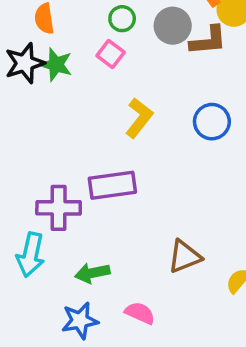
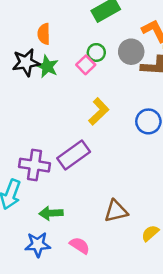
green circle: (122, 19) -> (96, 52), moved
purple rectangle: (112, 185) -> (74, 155), turned -36

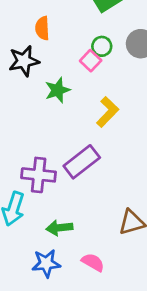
green star: (47, 67) -> (58, 90), moved, turned 30

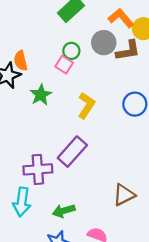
orange semicircle: (42, 28) -> (21, 61), moved

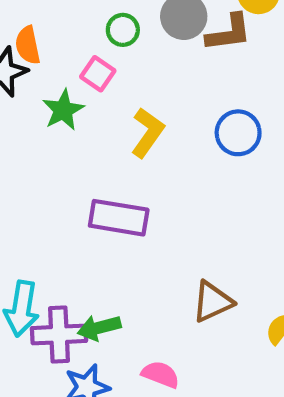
pink square: (64, 65) -> (98, 74), moved
purple rectangle: (72, 152) -> (119, 218), turned 56
purple cross: (38, 169) -> (59, 334), moved

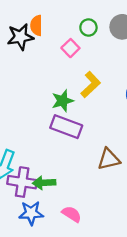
green star: (63, 110) -> (63, 101), moved
brown triangle: (212, 302) -> (109, 159), moved

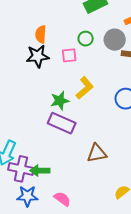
black star: (20, 37) -> (38, 56), moved
pink square: (70, 48) -> (69, 55), turned 35

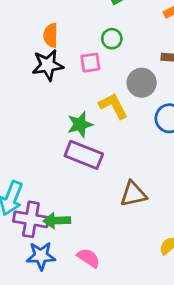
gray circle: (115, 40) -> (142, 83), moved
yellow L-shape: (85, 88) -> (113, 106), turned -75

